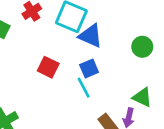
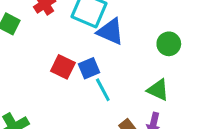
blue square: (89, 69) -> (89, 68), moved
green triangle: (142, 97) -> (158, 90), moved

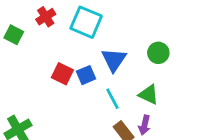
blue triangle: (111, 32) -> (114, 60), moved, turned 40
cyan line: (103, 90) -> (112, 99), moved

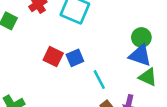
blue triangle: (114, 60) -> (140, 55), moved, turned -45
green triangle: (149, 95) -> (148, 77), moved

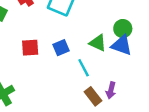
red square: (53, 57) -> (30, 48), moved, turned -30
green triangle: (148, 77) -> (98, 43), moved

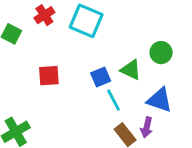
blue triangle: (122, 45) -> (160, 100), moved
blue square: (61, 48) -> (101, 77), moved

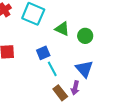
green triangle: (131, 70) -> (62, 29), moved
blue triangle: (160, 100) -> (84, 69), turned 30

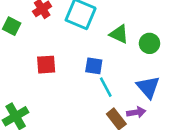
blue square: (43, 53) -> (94, 66), turned 32
purple arrow: (75, 88) -> (136, 112), turned -112

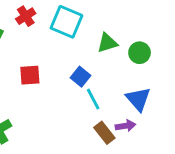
green triangle: (119, 34) -> (107, 43), turned -42
blue square: (94, 66) -> (81, 77), turned 30

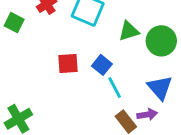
green circle: (140, 53) -> (161, 41), size x1.4
red square: (30, 75) -> (68, 64), moved

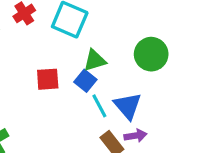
green triangle: (129, 31) -> (95, 60), moved
blue triangle: (160, 88) -> (128, 106), moved

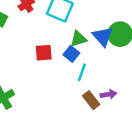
cyan line: (99, 106) -> (82, 72), turned 48
blue triangle: (128, 106) -> (103, 36), moved

